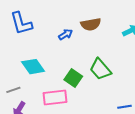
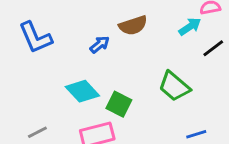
cyan diamond: (33, 67) -> (82, 91), moved
green trapezoid: (100, 69) -> (174, 86), moved

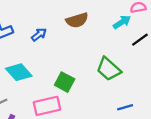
blue arrow: (100, 45) -> (39, 35), moved
cyan diamond: (82, 91) -> (19, 72), moved

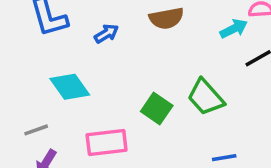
green square: (65, 82) -> (157, 108), moved

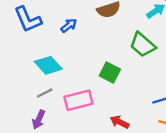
green trapezoid: (206, 97) -> (142, 45), moved
gray line: (36, 130) -> (45, 93), moved

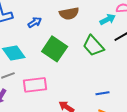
green square: (110, 73) -> (55, 49), moved, size x1.4

